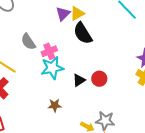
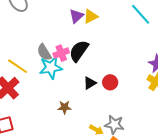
black semicircle: (83, 33) -> (79, 51), moved, turned 65
gray semicircle: (28, 42) -> (44, 52), moved
cyan star: (52, 68) -> (51, 68), moved

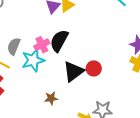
gray semicircle: (44, 52) -> (14, 46), moved, turned 60
black triangle: (90, 83) -> (74, 71), size x1.6

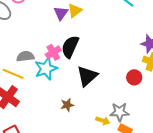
gray semicircle: (14, 46) -> (25, 56), turned 66
red circle: (94, 68) -> (134, 77), moved

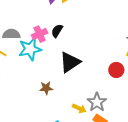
black semicircle: (70, 47) -> (57, 31), size x0.6
gray star: (119, 112) -> (97, 102), turned 30

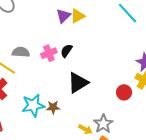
cyan star: (30, 49) -> (33, 105), moved

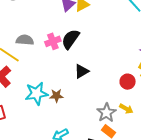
black semicircle: (66, 51) -> (70, 39), size x1.5
black triangle: (78, 83) -> (82, 71), size x0.7
yellow arrow: (85, 129) -> (126, 109), moved

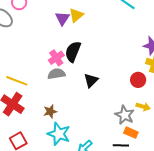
gray semicircle: (25, 40) -> (56, 74), moved
cyan star: (37, 93) -> (59, 134), moved, turned -30
brown star: (56, 96) -> (50, 111), moved

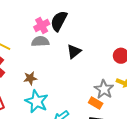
orange rectangle: (131, 133) -> (96, 103), moved

